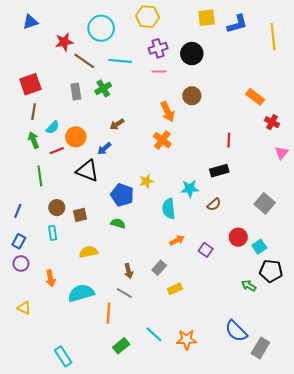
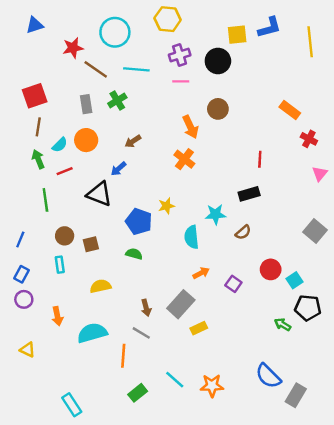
yellow square: (207, 18) -> (237, 35), moved
orange circle: (76, 137) -> (86, 140), moved
gray square: (265, 203) -> (315, 231), moved
gray rectangle: (159, 268) -> (181, 304), size x1.6

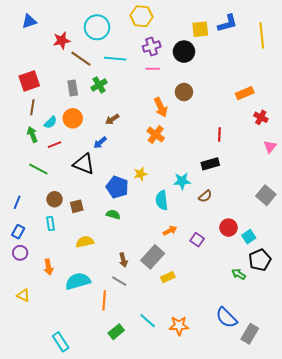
orange rectangle: (290, 110) -> (245, 93), turned -60
green line: (45, 200) -> (38, 169), turned -54
black pentagon: (308, 308) -> (260, 260), turned -30

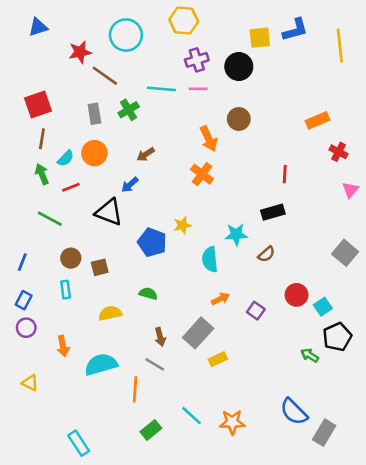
cyan line: (115, 59) -> (161, 89), moved
green semicircle: (113, 214) -> (148, 294), moved

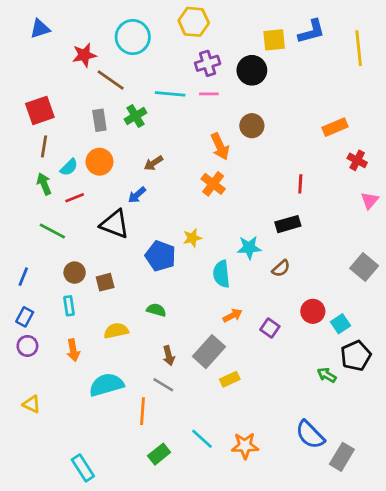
orange arrow: (63, 346) -> (73, 350), moved

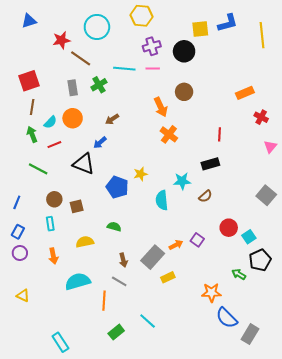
orange cross: (213, 184) -> (169, 134), moved
orange arrow: (232, 315) -> (176, 245), moved
orange star: (245, 446) -> (211, 293), moved

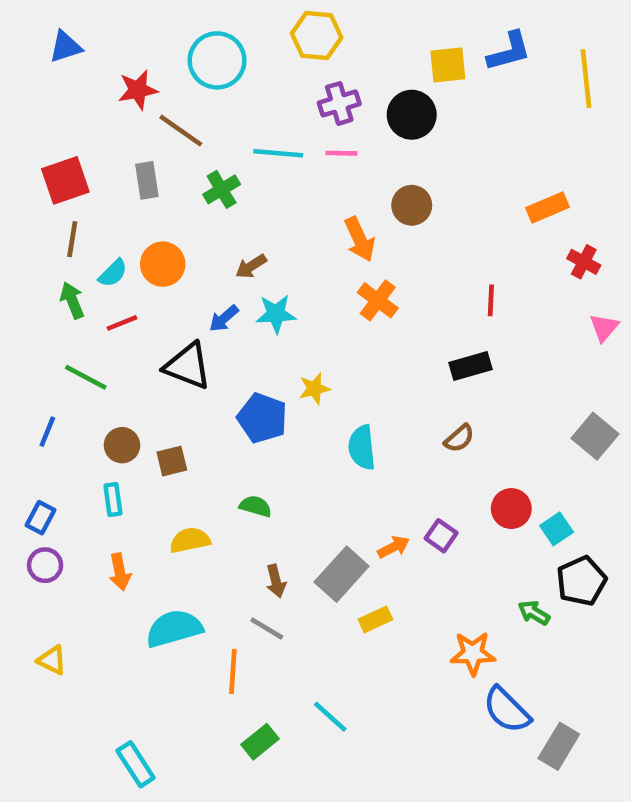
gray rectangle: (73, 88) -> (147, 180), moved
cyan star: (182, 181) -> (276, 314), moved
blue line: (17, 202) -> (47, 432), moved

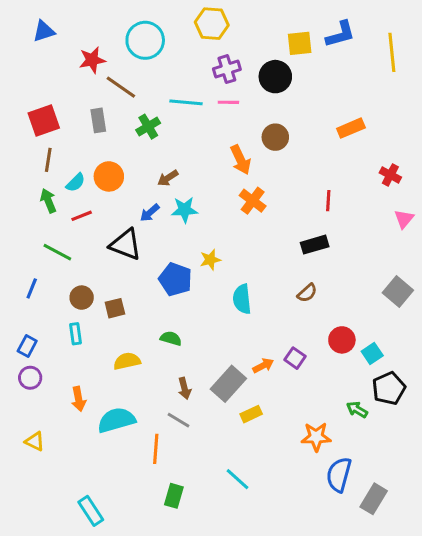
orange rectangle: (547, 208) -> (351, 128), moved
orange arrow: (120, 572) -> (79, 399), moved
blue semicircle: (507, 710) -> (339, 475), turned 60
cyan line: (330, 717) -> (237, 479), moved
green rectangle: (260, 742) -> (174, 496), turned -35

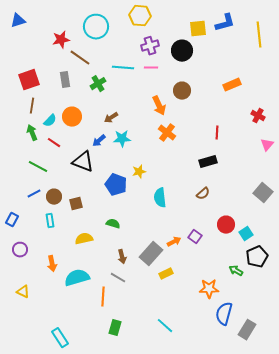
blue triangle: (44, 31) -> (18, 21), moved
red line: (82, 216) -> (54, 143), turned 56
blue line: (32, 288) -> (34, 194), moved, turned 40
blue rectangle: (27, 346) -> (12, 220), moved
cyan line: (237, 479) -> (165, 326), moved

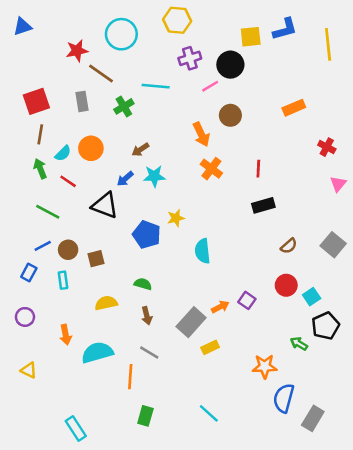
pink line: (151, 68) -> (210, 86), moved, turned -32
red line: (217, 133) -> (258, 169), moved
brown semicircle: (203, 194) -> (289, 246), moved
blue rectangle: (12, 220) -> (29, 273), moved
brown arrow: (122, 257) -> (147, 316), moved

